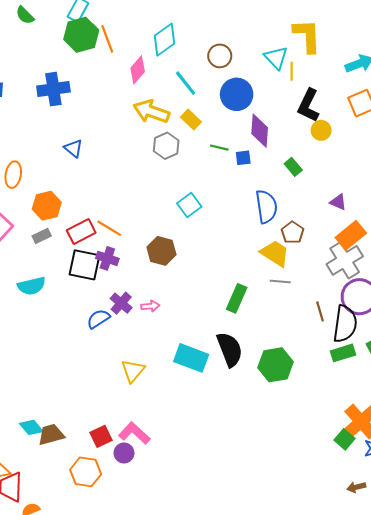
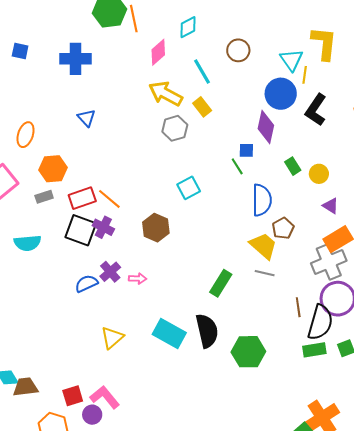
cyan diamond: (165, 40) -> (188, 27), size x0.7
blue circle: (237, 94) -> (281, 94), moved
yellow circle: (321, 130) -> (319, 174), moved
green line: (219, 148) -> (237, 166), moved, turned 36

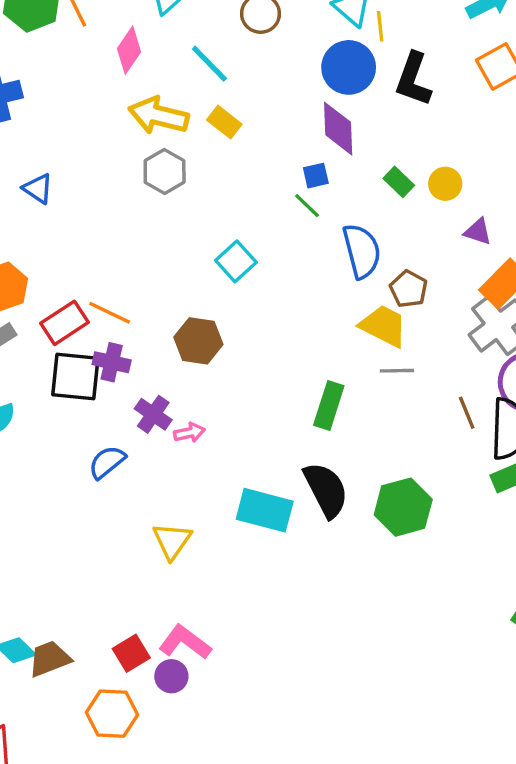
gray hexagon: (175, 128) -> (165, 171), moved
purple cross: (110, 272) -> (153, 414), moved

